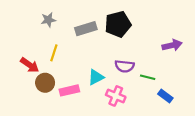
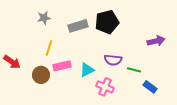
red arrow: (30, 65) -> (12, 62), moved
pink rectangle: (69, 90) -> (62, 66), moved

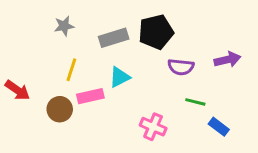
purple semicircle: (113, 60) -> (181, 67), moved
cyan triangle: (87, 70) -> (120, 77), moved

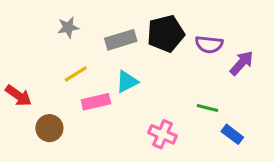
purple arrow: (227, 60) -> (242, 63), turned -35
purple semicircle: (181, 67) -> (209, 44), moved
yellow line: (71, 70) -> (76, 74), turned 40
brown circle: (60, 109) -> (49, 128), moved

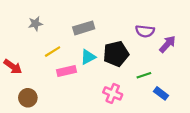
gray star: (68, 27) -> (35, 24), moved
black pentagon: (166, 34) -> (116, 54), moved
green line: (208, 108) -> (144, 75), turned -32
brown circle: (49, 128) -> (28, 98), moved

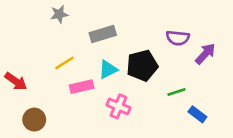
gray star: (35, 24) -> (59, 14), moved
pink cross: (113, 93) -> (118, 106), moved

